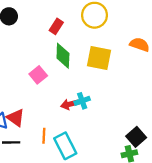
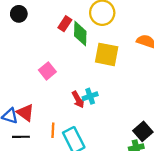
green diamond: (63, 56) -> (80, 34), moved
red arrow: (70, 104) -> (78, 99), turned -105

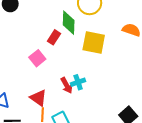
red rectangle: (65, 24) -> (54, 37), moved
red triangle: (25, 113) -> (38, 98), moved

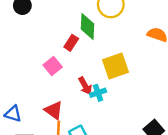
yellow square: (94, 43) -> (115, 66), moved, turned -30
red arrow: (67, 85) -> (85, 86), moved

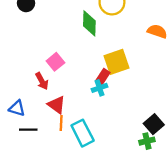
red rectangle: (71, 43) -> (103, 77), moved
red arrow: (85, 86) -> (42, 81), moved

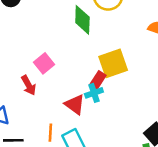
red triangle: (57, 105) -> (75, 104), moved

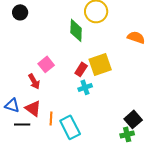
red rectangle: (98, 80) -> (81, 69), moved
red triangle: (75, 104) -> (33, 108), moved

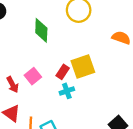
green diamond: (76, 30) -> (41, 30), moved
pink square: (46, 64) -> (33, 76), moved

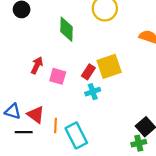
pink square: (33, 76) -> (58, 76), turned -35
red arrow: (13, 85) -> (37, 65), moved, turned -126

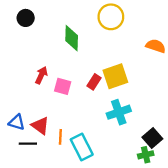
cyan cross: (93, 92) -> (119, 112), moved, size x1.5

